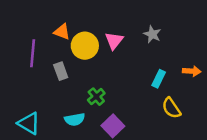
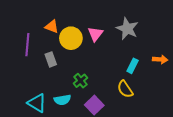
gray star: (152, 34) -> (127, 29), size x1.5
yellow semicircle: (171, 108) -> (125, 89), moved
cyan triangle: (29, 123) -> (37, 103), moved

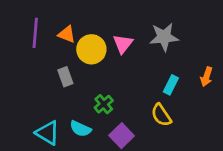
gray star: (127, 29) -> (164, 37), turned -30
purple line: (27, 45) -> (35, 33), moved
orange arrow: (160, 59) -> (206, 77), turned 104
cyan semicircle: (62, 100) -> (80, 129), turned 35

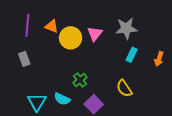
gray rectangle: (65, 77) -> (24, 59), moved
cyan rectangle: (171, 85) -> (132, 55), moved
cyan triangle: (48, 133) -> (37, 102), turned 30

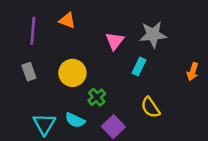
orange triangle: (52, 26) -> (67, 20), moved
yellow circle: (71, 38) -> (72, 73), moved
cyan rectangle: (132, 55) -> (139, 66), moved

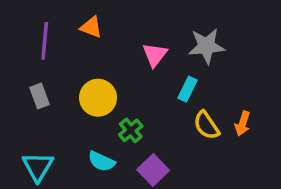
orange arrow: (193, 72) -> (243, 124), moved
yellow semicircle: (150, 107) -> (206, 125), moved
cyan triangle: (44, 124) -> (38, 167), moved

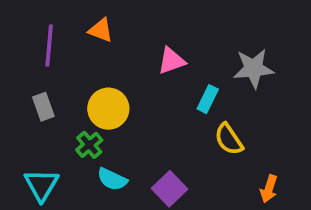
gray star: (206, 46) -> (254, 68), moved
pink triangle: (155, 55) -> (171, 61), turned 32
orange arrow: (243, 124) -> (269, 189), moved
green cross: (131, 130) -> (89, 145), moved

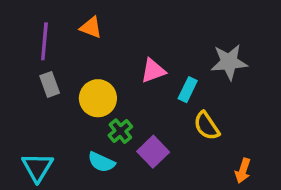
pink triangle: (171, 61) -> (153, 71), moved
gray rectangle: (43, 107) -> (50, 84), moved
green cross: (89, 145) -> (120, 131), moved
purple square: (169, 189) -> (153, 152), moved

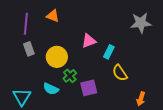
gray star: (229, 62) -> (141, 23), moved
purple square: (153, 152) -> (89, 88), turned 30
cyan semicircle: (101, 162) -> (51, 89), moved

